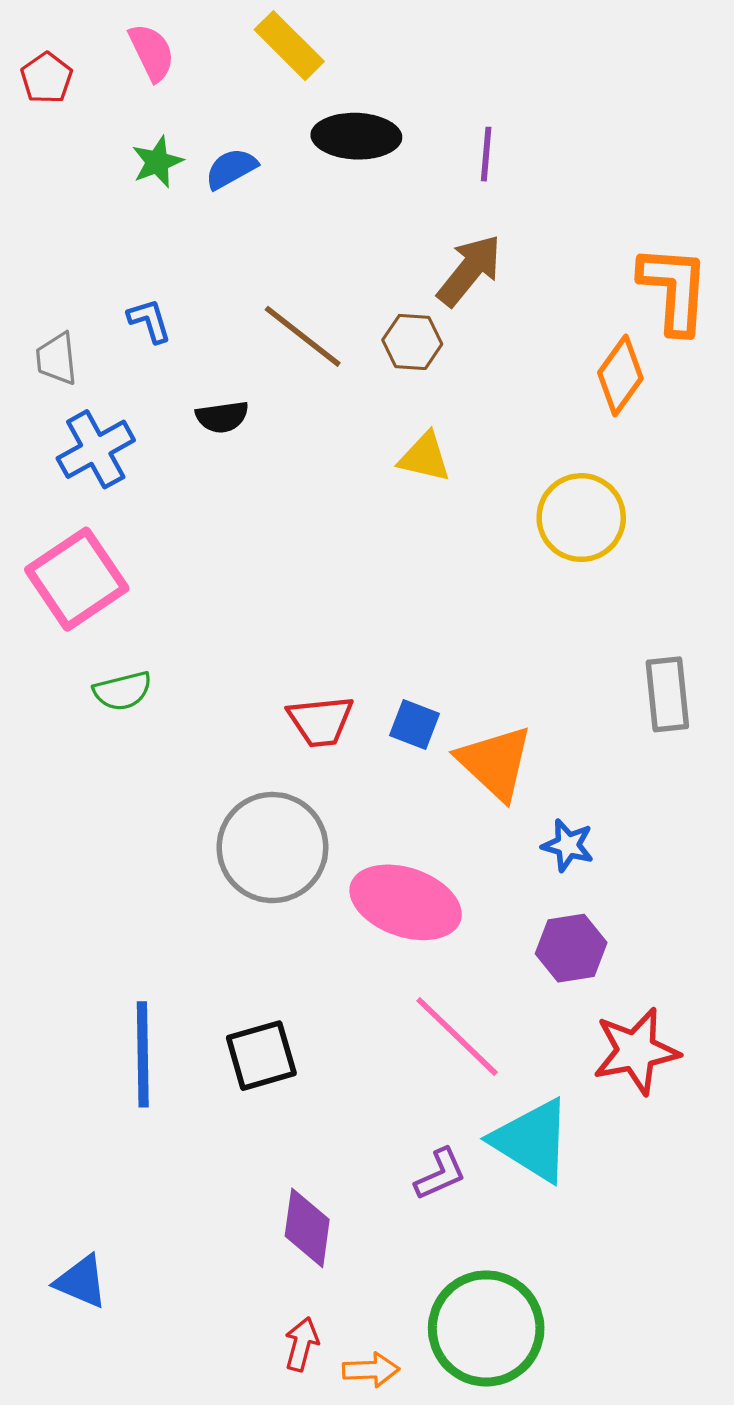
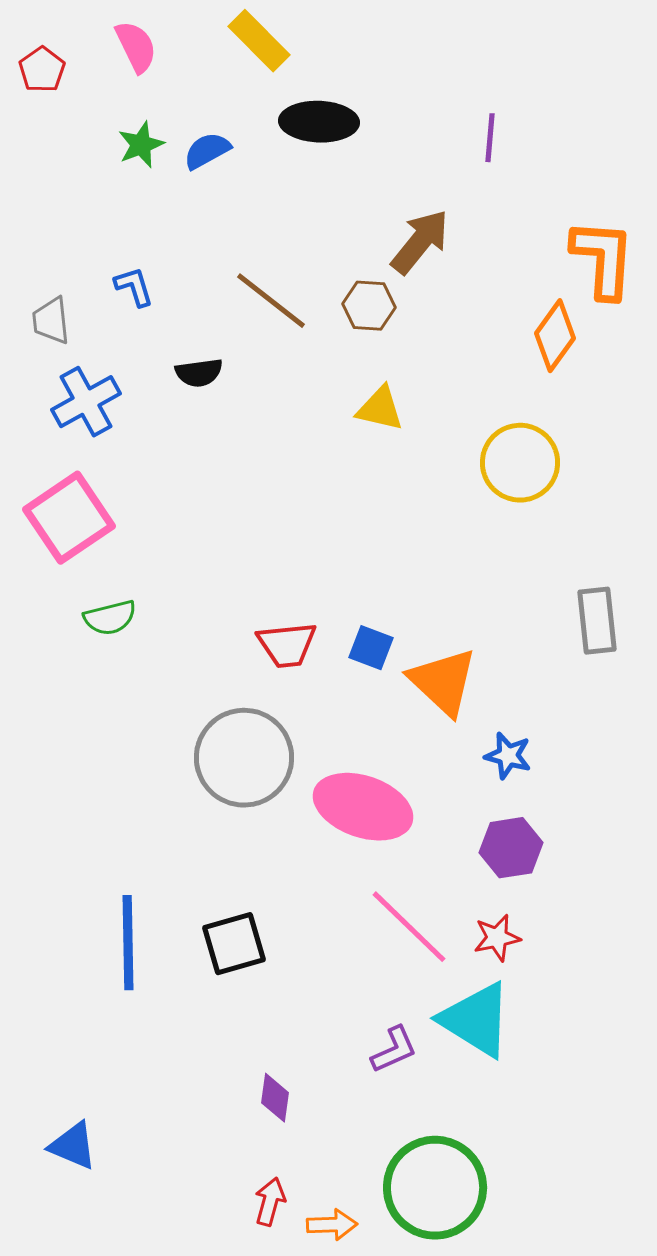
purple line: (486, 154) -> (490, 138), moved
red star: (636, 1051) -> (497, 938), moved, size x0.6
purple diamond: (307, 1228) -> (275, 1098), size x0.7

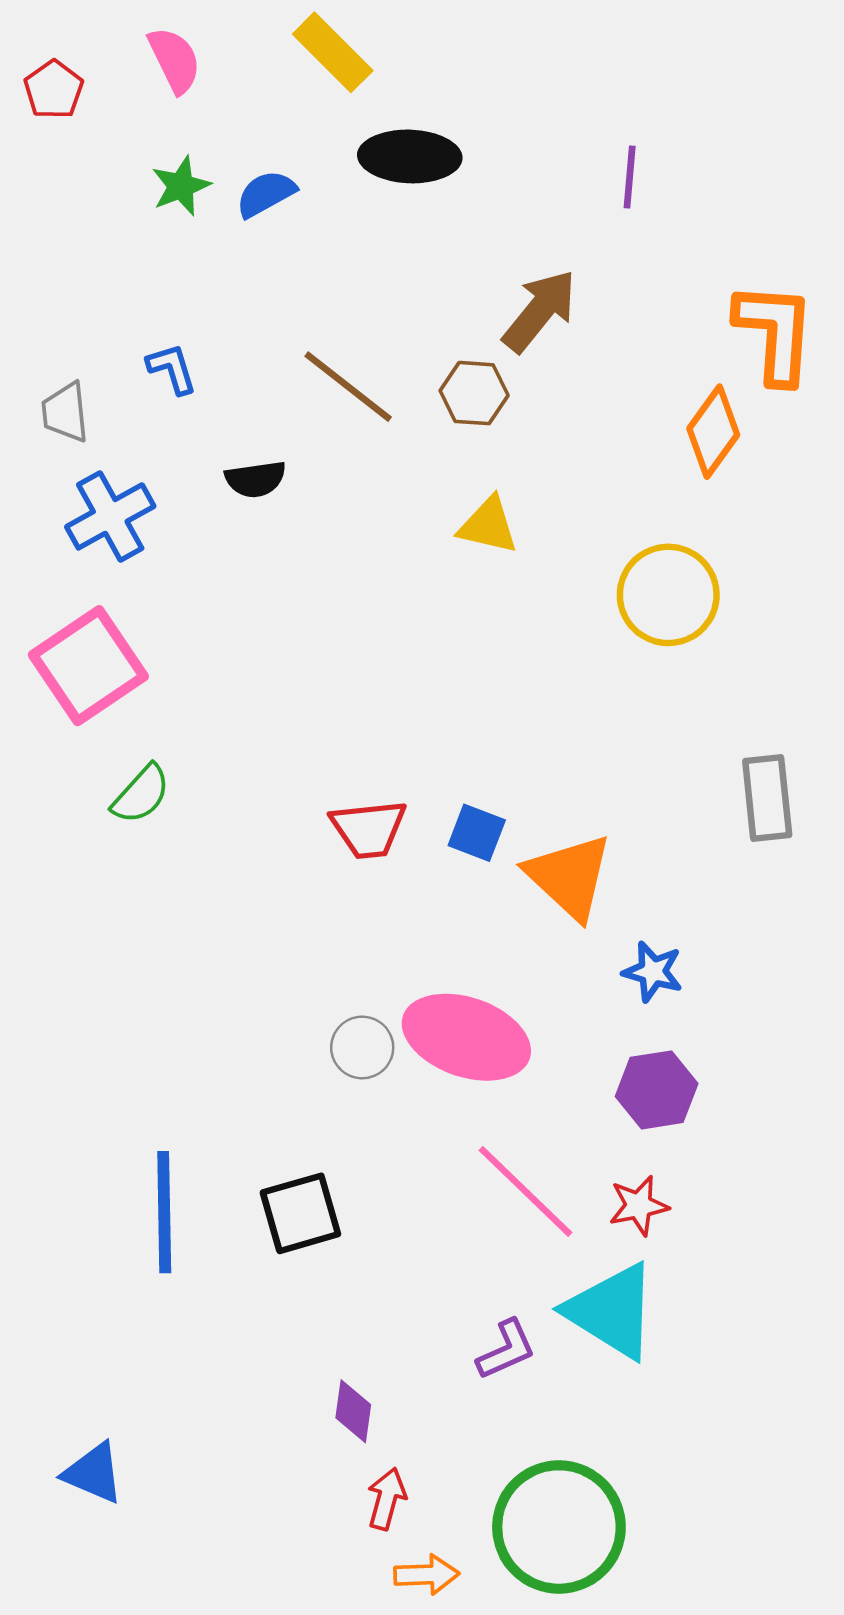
green semicircle: (110, 618) -> (141, 794), turned -34
gray circle: (244, 758) -> (362, 1047), moved, size x0.5
red arrow: (270, 1202) -> (387, 1499), moved

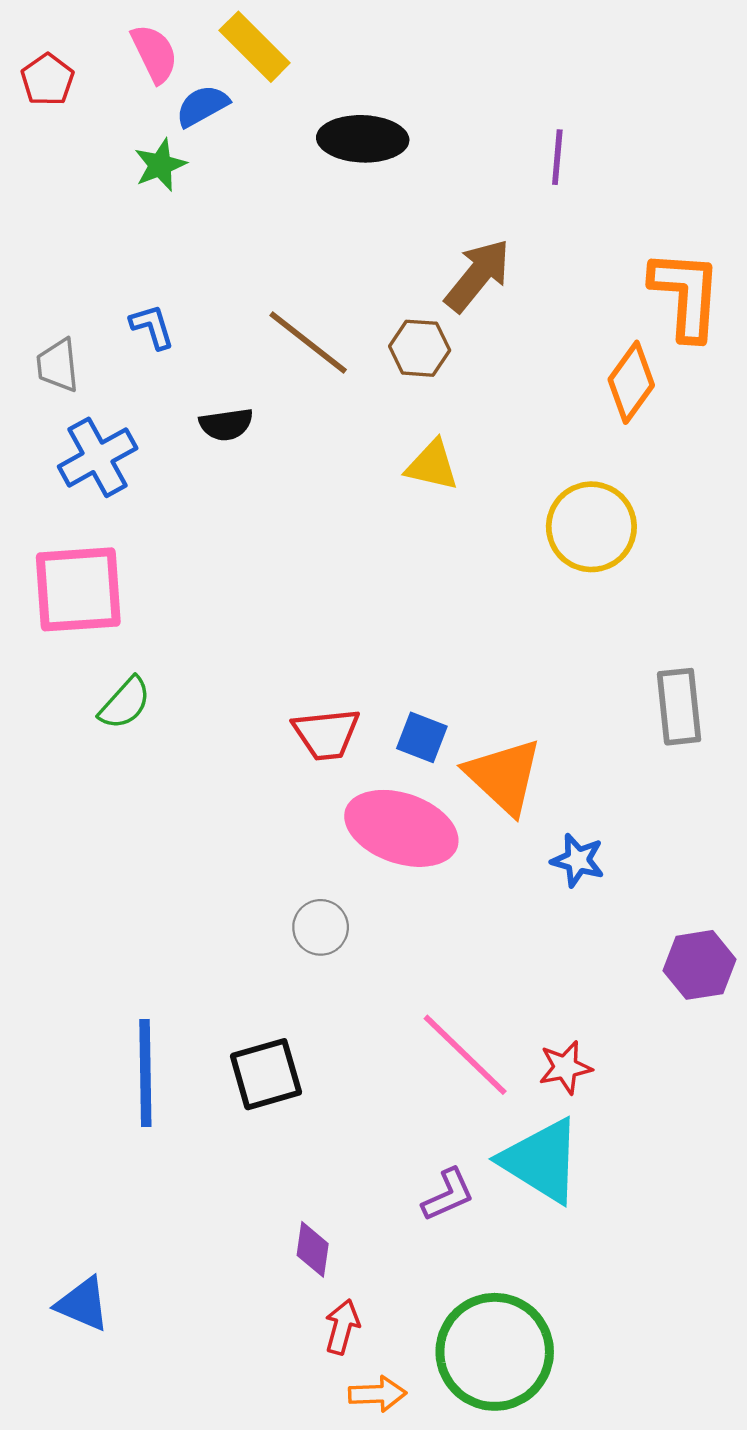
yellow rectangle: (333, 52) -> (255, 47), moved
blue semicircle: (266, 194) -> (202, 106), moved
pink square: (88, 666) -> (78, 589), turned 30
pink ellipse: (466, 1037) -> (401, 828), moved
purple hexagon: (657, 1090) -> (700, 965), moved

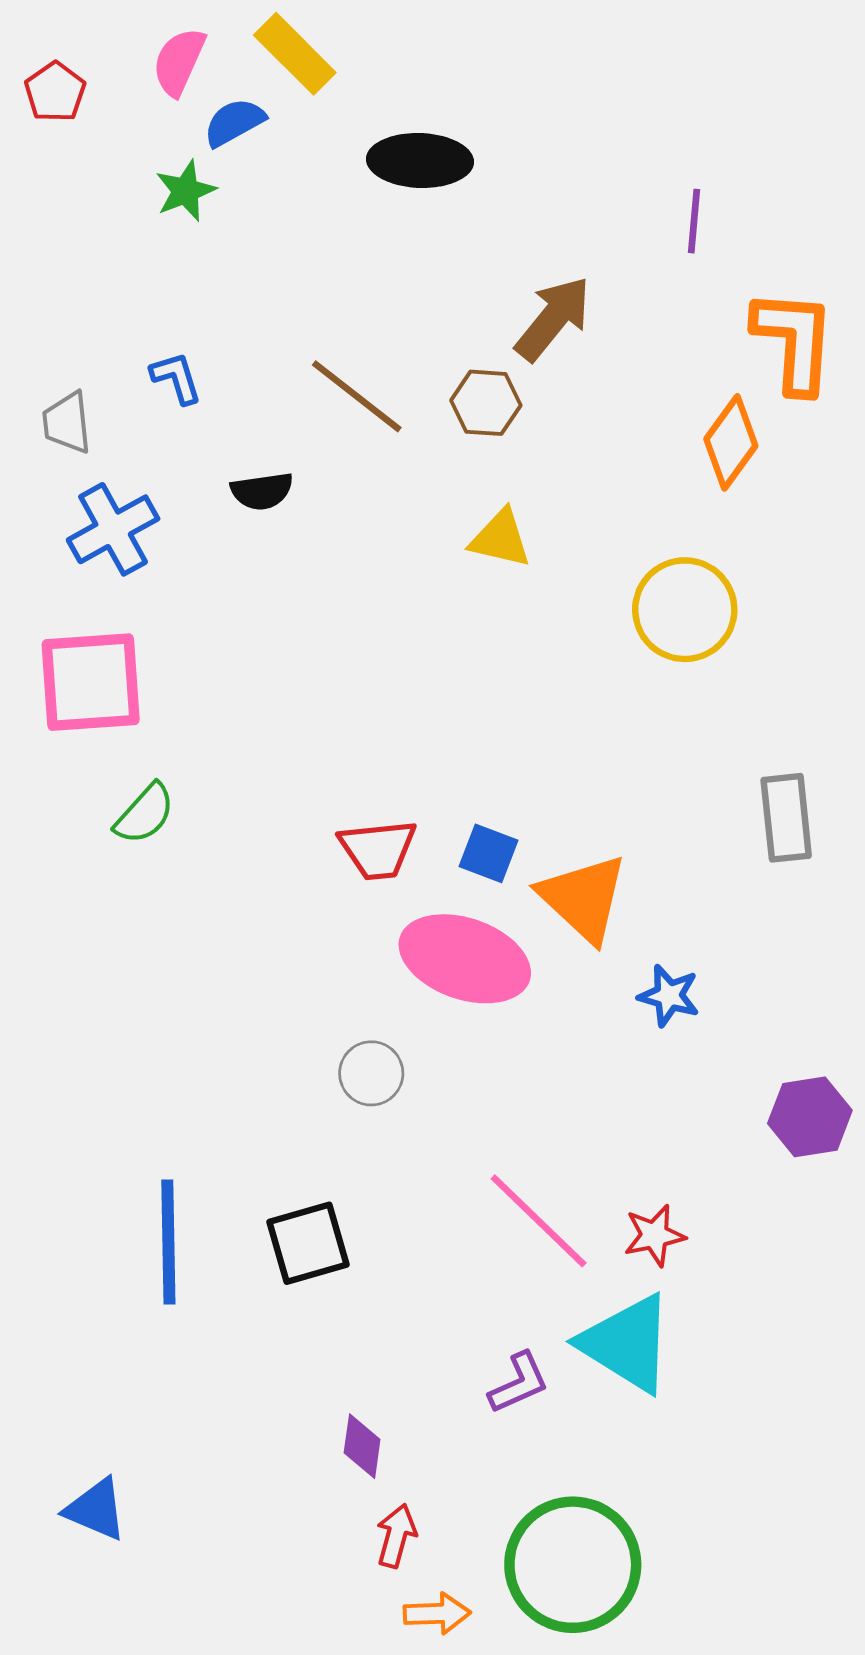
pink semicircle: (154, 53) -> (179, 62), turned -130
purple line: (557, 157) -> (694, 221), moved

